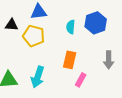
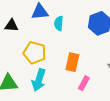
cyan semicircle: (71, 27) -> (59, 23), moved
yellow pentagon: (34, 36) -> (35, 53), moved

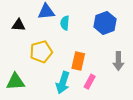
yellow pentagon: (35, 53) -> (41, 52), turned -30
cyan arrow: (39, 80) -> (63, 83), moved

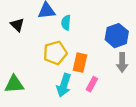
blue hexagon: (105, 23) -> (117, 36), moved
black triangle: (19, 25) -> (17, 25), turned 40
yellow pentagon: (41, 52) -> (55, 53), moved

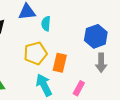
pink rectangle: (92, 84) -> (79, 88), moved
cyan arrow: (64, 85) -> (44, 85), turned 135

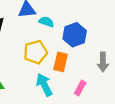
cyan semicircle: (46, 24) -> (46, 22), turned 104
blue hexagon: (96, 36) -> (75, 35), moved

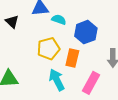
pink rectangle: (80, 88) -> (91, 83), size x1.5

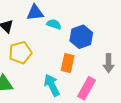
yellow pentagon: (48, 49) -> (20, 53), moved

